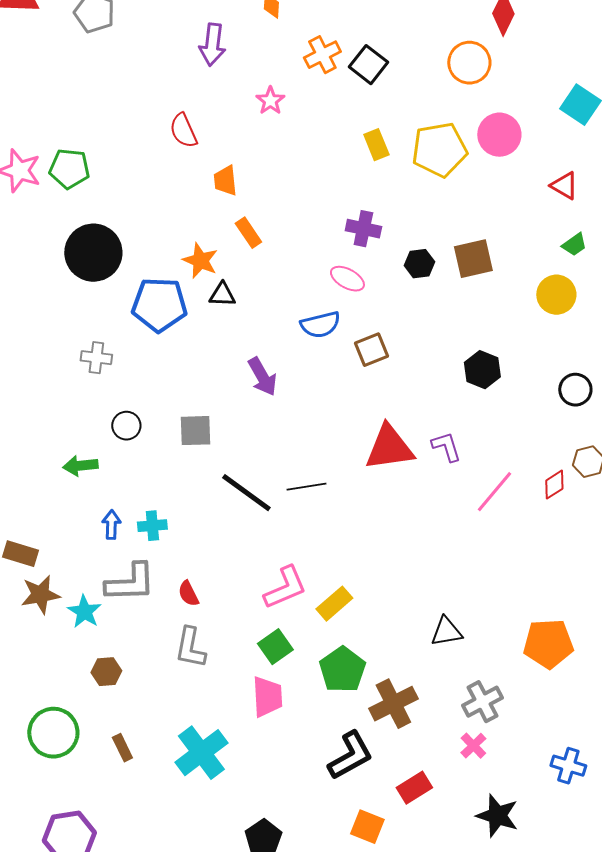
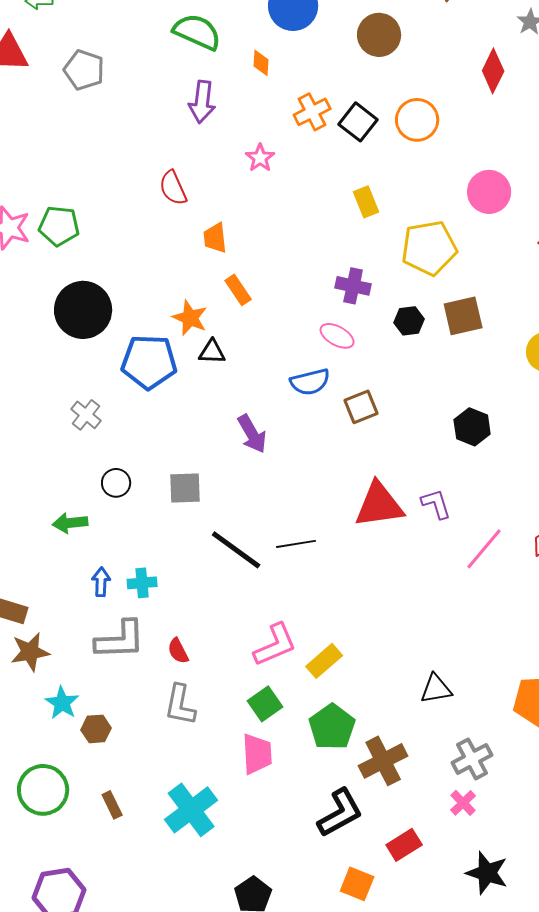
orange circle: (469, 63) -> (417, 120), moved
yellow pentagon: (439, 150) -> (429, 248), moved
gray cross: (96, 358) -> (86, 415), turned 32
cyan star: (84, 612) -> (62, 703), moved

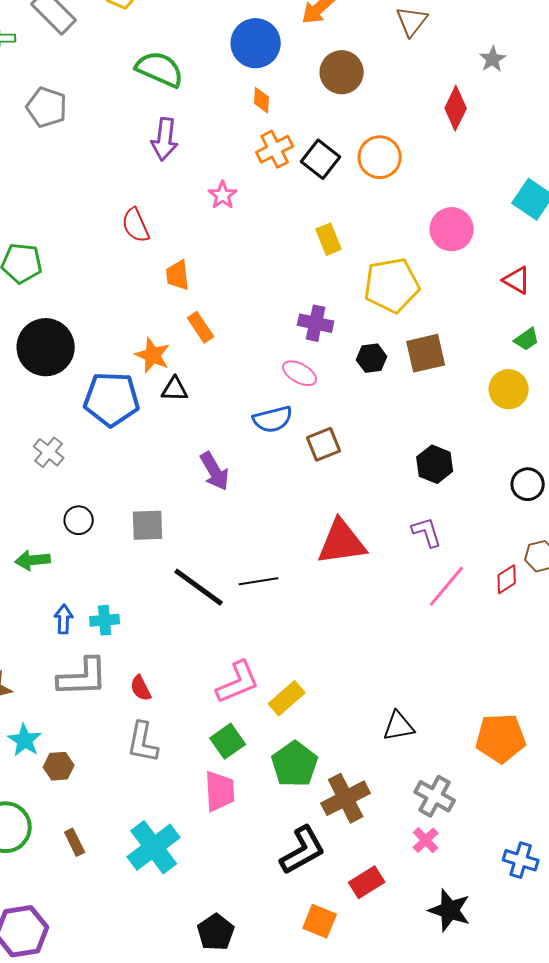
orange diamond: (261, 63) -> (262, 100), moved
purple L-shape: (436, 504) -> (427, 532), moved
gray cross: (472, 759) -> (435, 796), turned -33

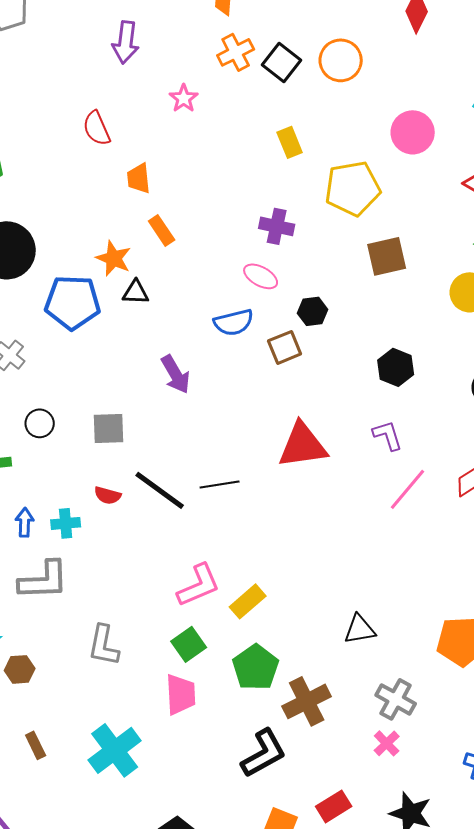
black hexagon: (372, 358) -> (313, 311), moved
red semicircle: (141, 688) -> (108, 495), moved, turned -48
red rectangle: (367, 882) -> (334, 806), moved

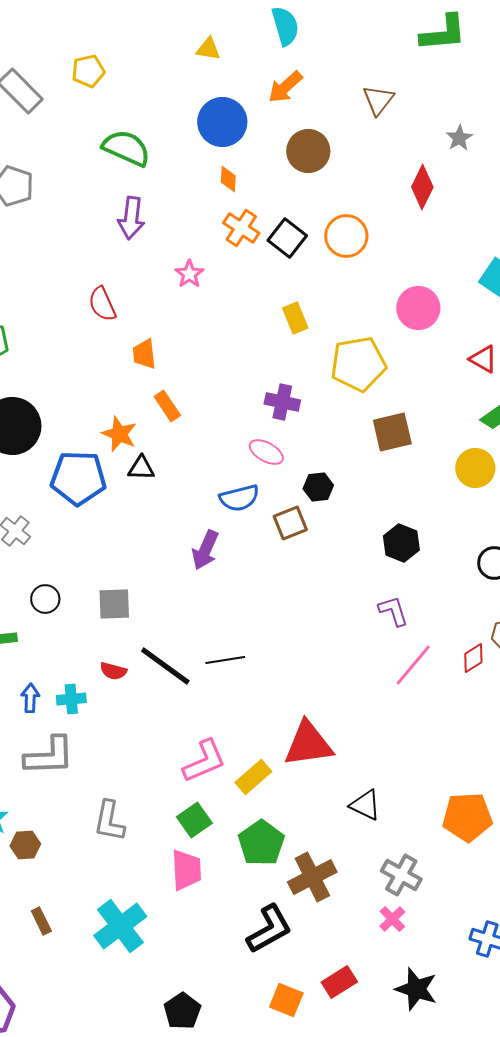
orange cross: (236, 52) -> (241, 228), turned -30
purple arrow: (176, 374) -> (205, 550), moved, turned 54
red triangle: (303, 445) -> (308, 744), moved
black triangle: (360, 629) -> (365, 805), turned 36

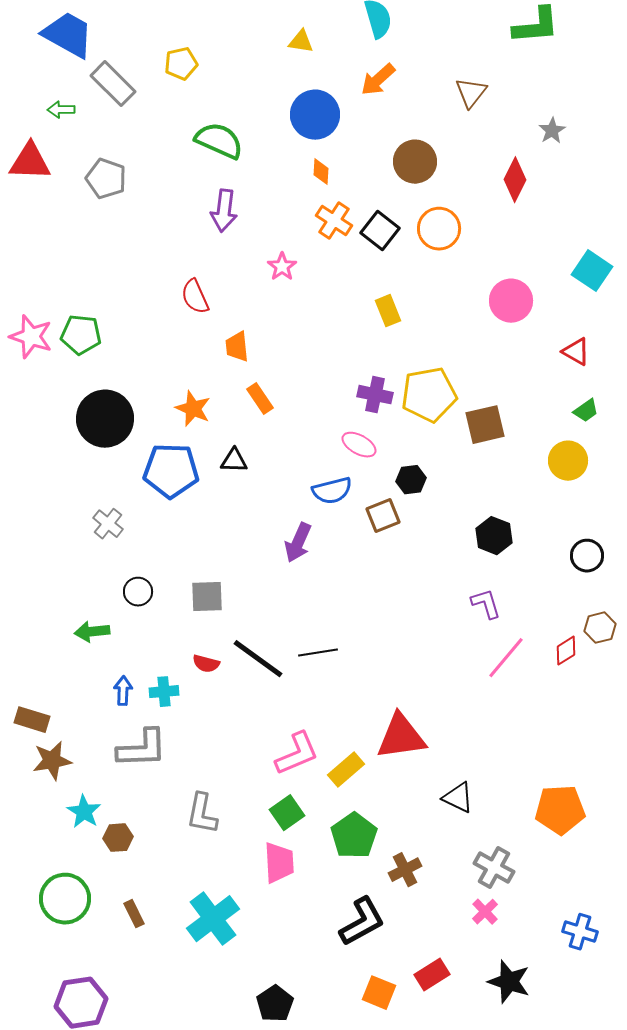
brown circle: (308, 151) -> (415, 162), moved
yellow pentagon: (358, 364) -> (429, 395), moved
orange star: (119, 434) -> (193, 409), moved
brown cross: (312, 877) -> (405, 870), size x0.7

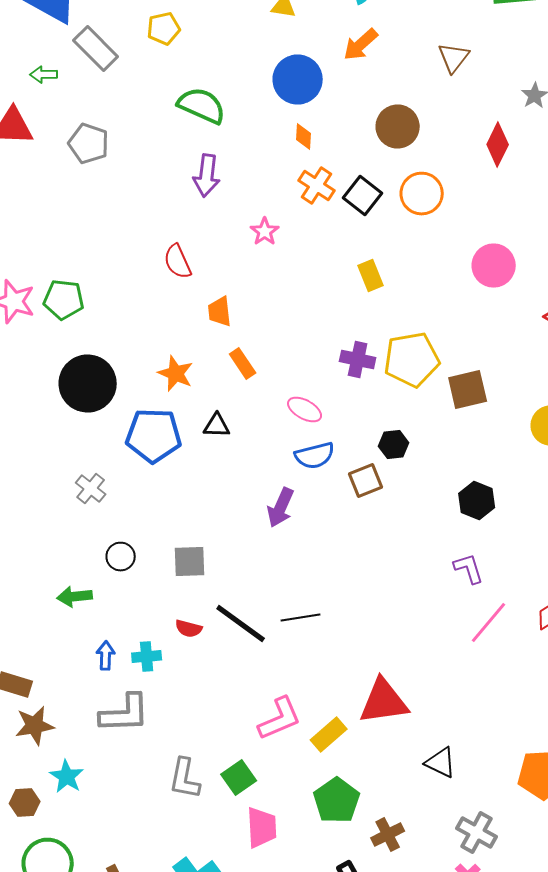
pink ellipse: (359, 445) -> (305, 410), moved
green square: (287, 813) -> (239, 778), moved
brown hexagon: (118, 838) -> (25, 802), moved

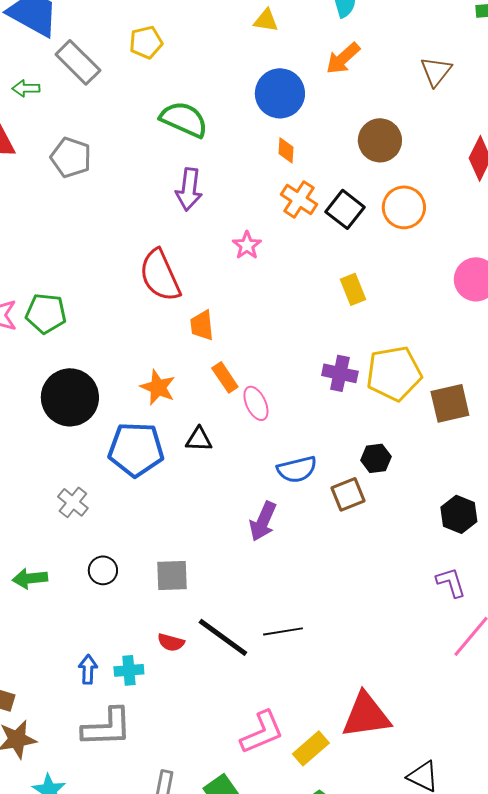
red semicircle: (178, 262) -> (160, 275), size x1.5
pink ellipse: (305, 410) -> (256, 403), moved, turned 36
green arrow: (75, 596) -> (30, 578), moved

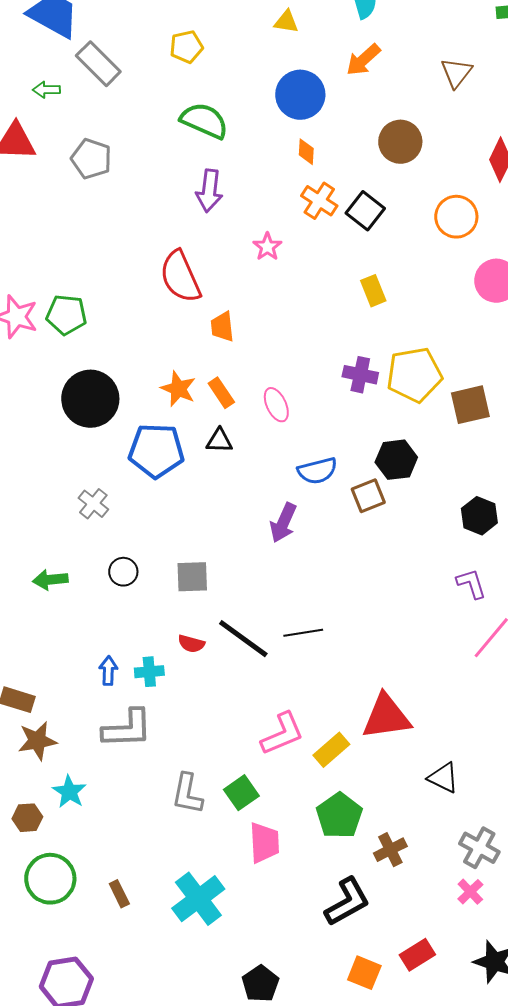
yellow pentagon: (146, 42) -> (186, 47), moved
orange circle: (404, 207) -> (456, 217), moved
orange rectangle: (225, 377) -> (221, 393), moved
black hexagon: (376, 458) -> (396, 460), size x1.4

